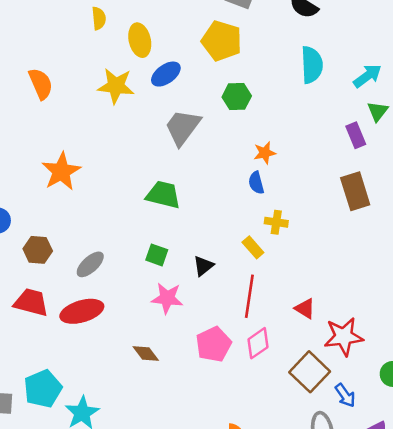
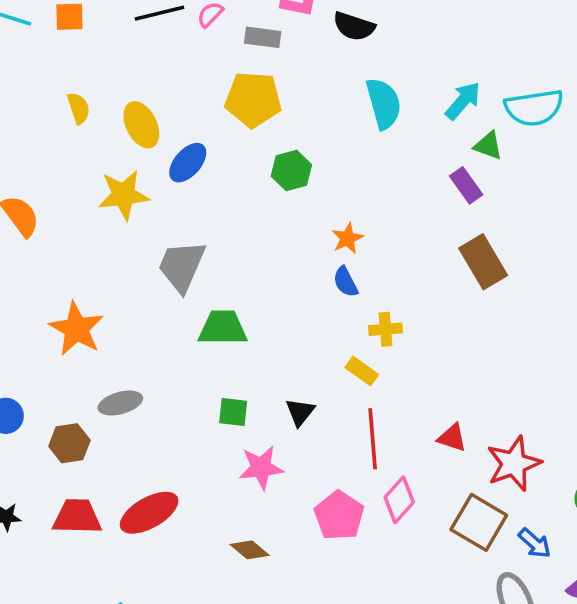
green triangle: (378, 111) -> (488, 146), turned -35
gray trapezoid: (183, 127) -> (182, 266), moved
gray ellipse: (90, 264) -> (120, 403), moved, turned 40

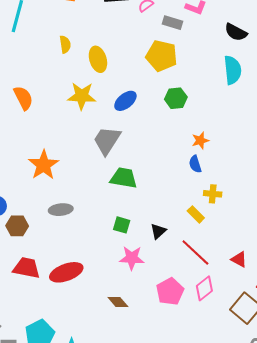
black semicircle: (354, 26) -> (236, 32), moved
blue ellipse: (188, 163) -> (125, 101), moved
red line: (373, 439) -> (195, 253), turned -52
brown hexagon: (69, 443) -> (17, 226), moved

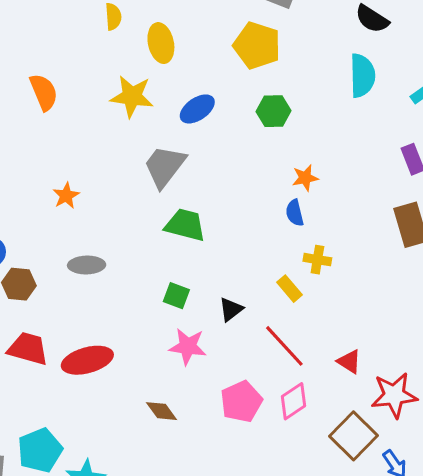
orange star: (44, 165) -> (66, 196), size x0.6

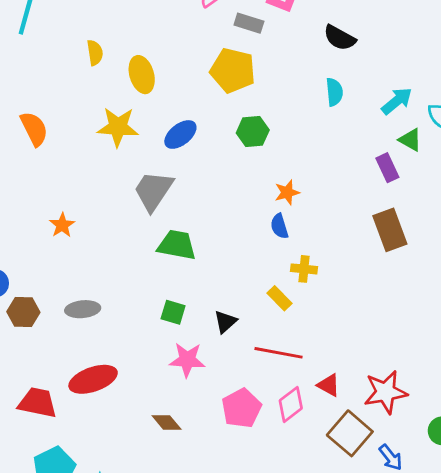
cyan semicircle: (362, 76) -> (334, 92), size x0.7
gray ellipse: (87, 265) -> (83, 309), moved
red line: (284, 346) -> (279, 353), turned -33
red trapezoid: (28, 349) -> (38, 403), moved
red triangle: (349, 362) -> (329, 385), moved

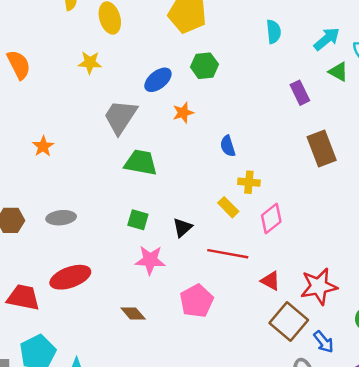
yellow star: (118, 127) -> (90, 63), size x0.7
blue ellipse: (180, 134) -> (158, 80), moved
purple rectangle: (387, 168) -> (300, 93), moved
orange star: (287, 192) -> (183, 113), moved
pink diamond: (291, 404) -> (271, 218), moved

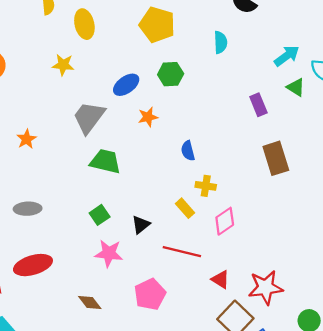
cyan semicircle: (274, 32) -> (220, 42), moved
orange star: (43, 146) -> (27, 139), moved
green square: (138, 220) -> (100, 215), turned 36

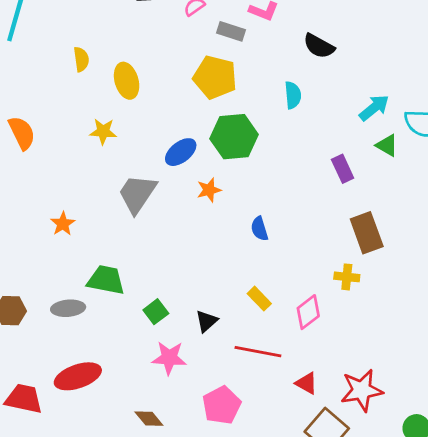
green hexagon: (171, 74) -> (234, 137), size x1.5
green trapezoid: (105, 161) -> (106, 280), moved
yellow cross: (206, 186) -> (347, 277), moved

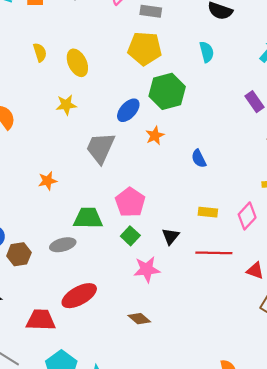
orange star: (63, 224) -> (48, 181), turned 30
yellow rectangle: (259, 299) -> (208, 212), turned -30
pink pentagon: (222, 405) -> (130, 202), moved

